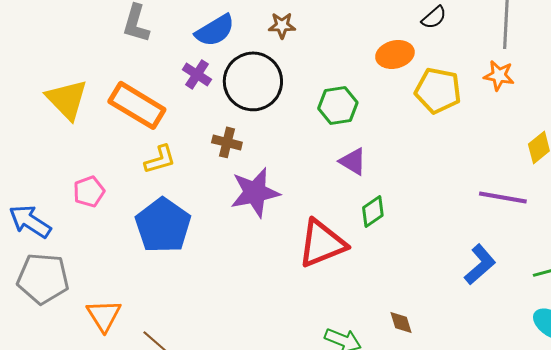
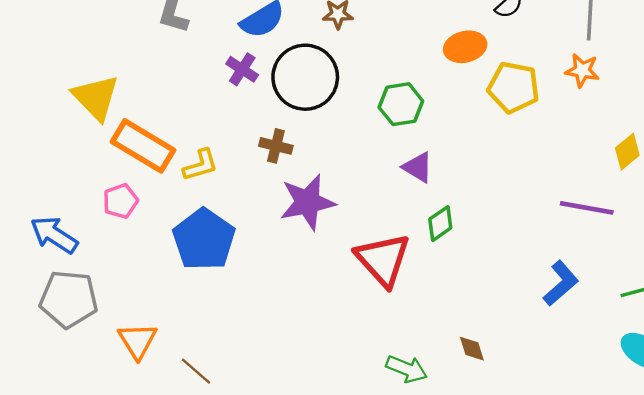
orange rectangle: (137, 105) -> (143, 146), moved
red triangle: (322, 243) -> (383, 260), turned -50

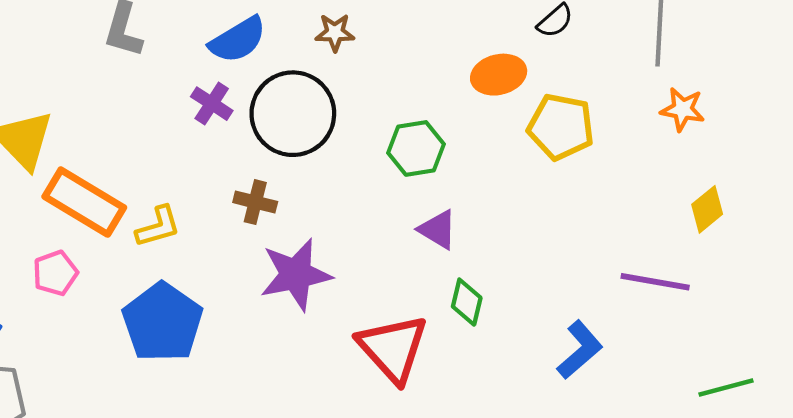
orange star: (582, 70) -> (683, 109), moved
green diamond: (440, 224) -> (467, 302), turned -42
blue L-shape: (561, 283) -> (580, 350), moved

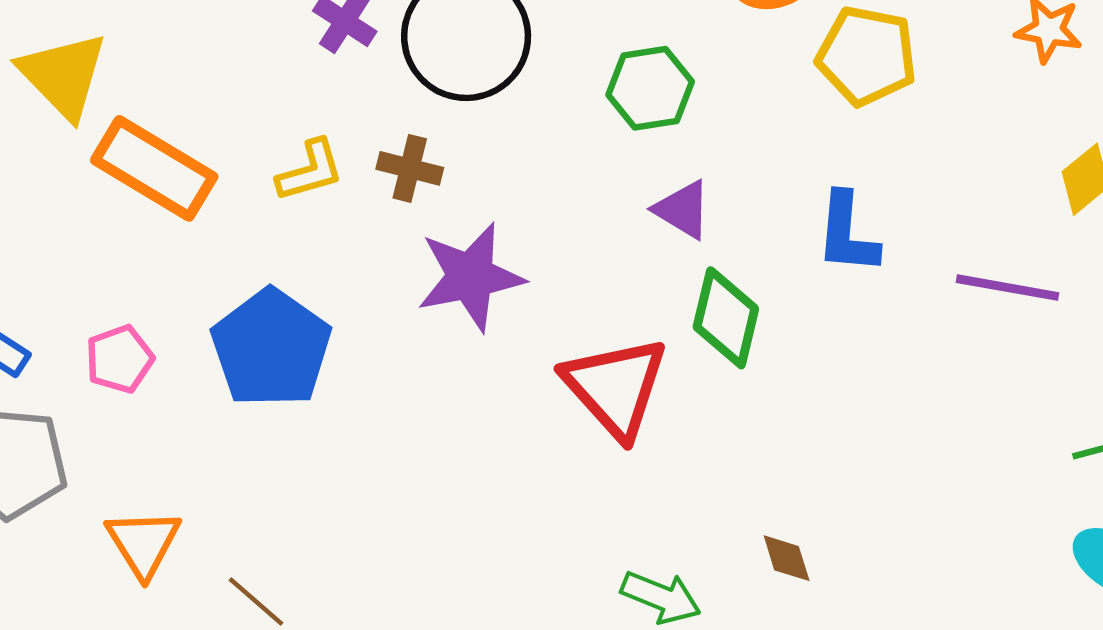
yellow L-shape: (158, 227) -> (310, 171), moved
pink pentagon: (55, 273) -> (120, 359), moved
green diamond: (467, 302) -> (726, 318), size x1.4
blue L-shape: (580, 350) -> (847, 233), moved, turned 136

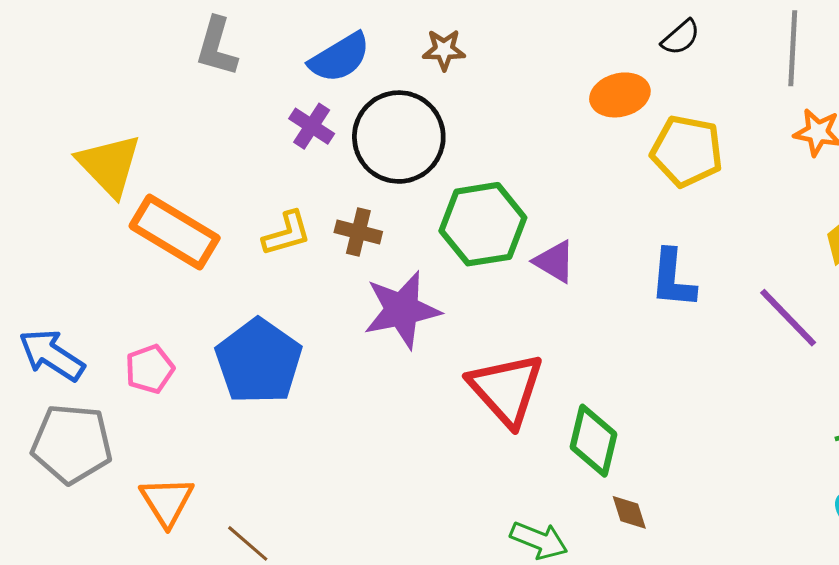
green hexagon: (650, 88) -> (483, 224), moved, size x1.4
purple line: (1007, 288) -> (788, 318), turned 36
green diamond: (726, 318) -> (593, 441), moved

